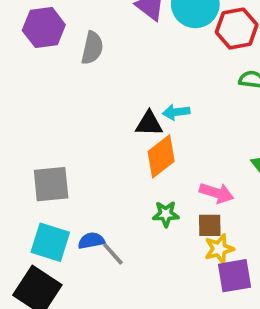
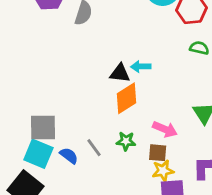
gray square: (51, 184) -> (43, 128), moved
blue semicircle: (91, 241) -> (69, 156), turned 42
gray line: (113, 254) -> (94, 148), moved

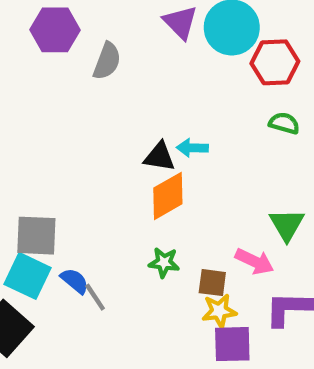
pink arrow: (165, 129) -> (254, 261), moved
gray line: (94, 148) -> (95, 297), moved

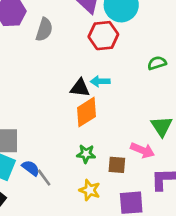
red hexagon: (275, 62) -> (103, 36), moved
green semicircle: (284, 123) -> (157, 63), turned -30
yellow star: (219, 311) -> (90, 190), moved, turned 30

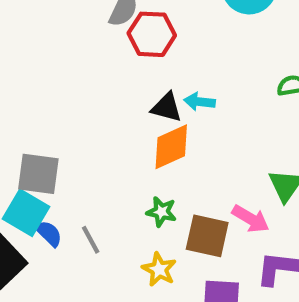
red hexagon: (103, 36) -> (152, 34), moved
brown square: (117, 165) -> (207, 236), size x1.5
blue semicircle: (31, 168) -> (49, 233), moved

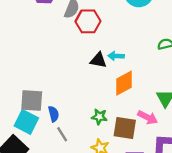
orange diamond: (171, 147) -> (124, 83), moved
blue semicircle: (49, 233) -> (54, 114), moved, turned 35

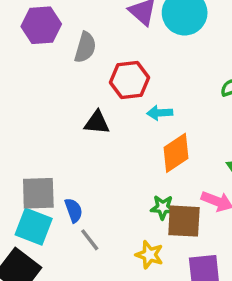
red hexagon: (88, 21) -> (130, 80), moved
black triangle: (98, 60) -> (97, 122), moved
green star: (99, 117) -> (163, 207), moved

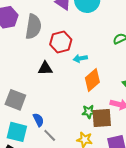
gray semicircle: (85, 47) -> (33, 27), size x1.4
gray square: (38, 193) -> (15, 100), moved, turned 30

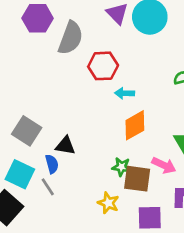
black triangle: (45, 68) -> (65, 146), moved
gray line: (50, 135) -> (48, 187), moved

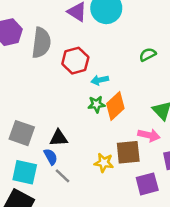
green star: (121, 167) -> (96, 104), moved
gray line: (48, 187) -> (63, 176), moved
yellow star: (108, 203) -> (104, 163), moved

